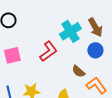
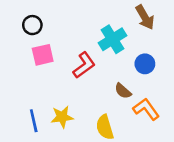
brown arrow: (95, 27) -> (145, 17), moved
pink square: (12, 55) -> (43, 55), moved

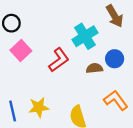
pink square: (43, 55) -> (21, 50), turned -30
brown semicircle: (123, 91) -> (94, 68), moved, turned 133

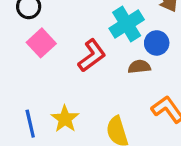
blue circle: (115, 59) -> (157, 43), moved
yellow star: (39, 107) -> (65, 119), turned -30

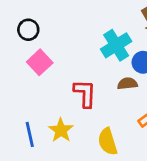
red L-shape: (92, 56) -> (85, 93), moved, turned -52

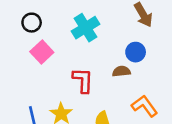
cyan cross: (116, 45) -> (85, 28), moved

